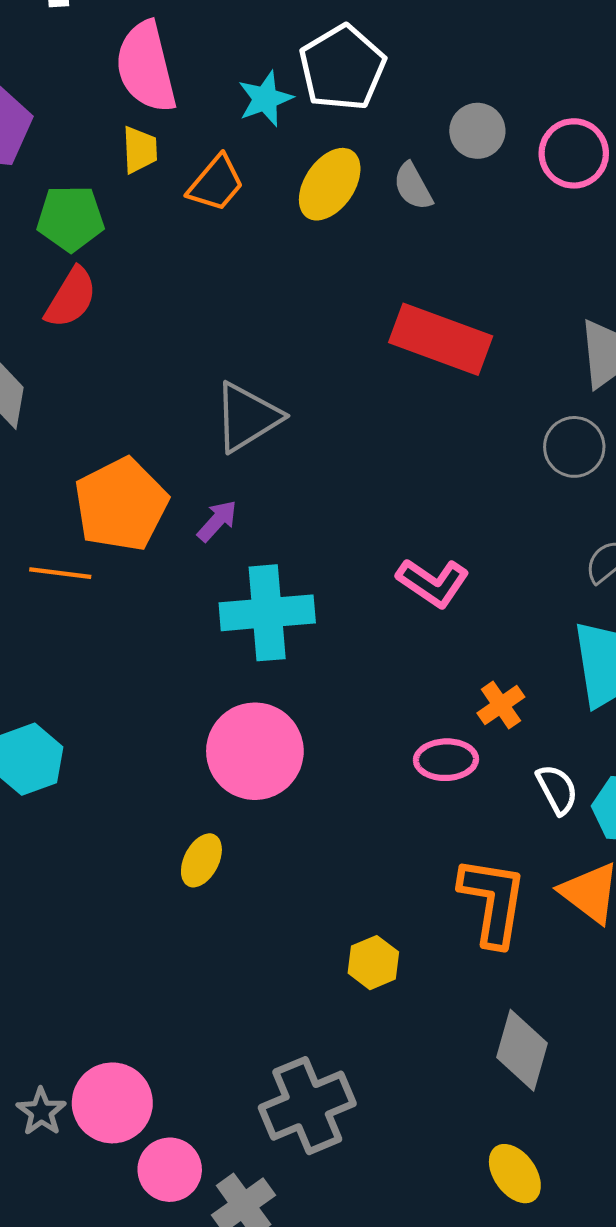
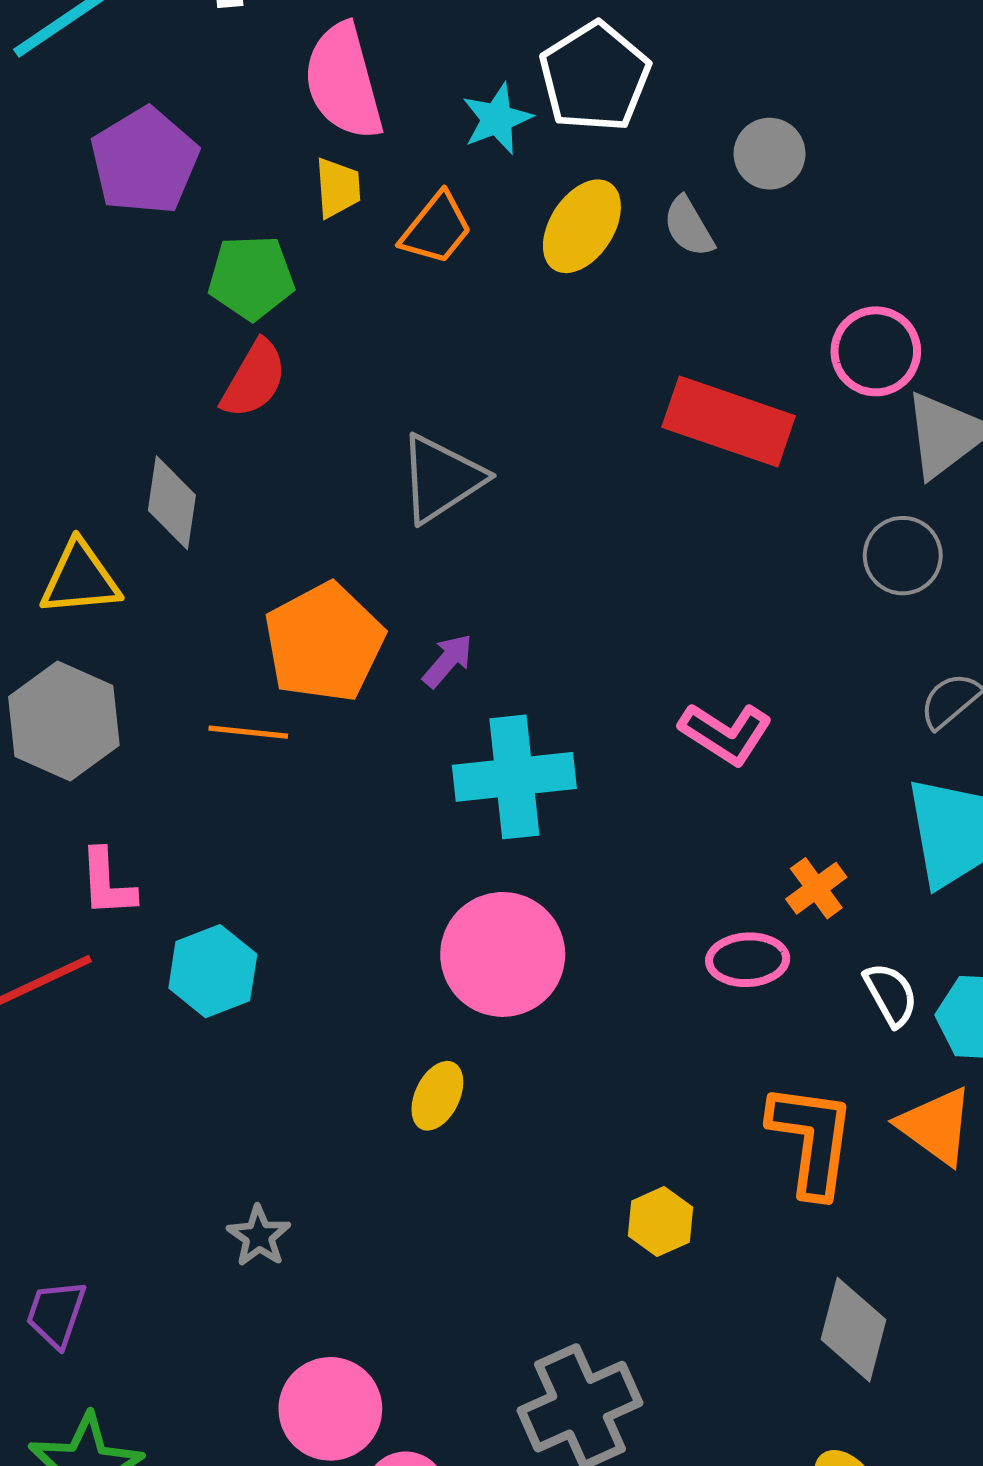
pink circle: (574, 153) -> (876, 351), moved
gray triangle: (247, 417) -> (441, 479), moved
gray star: (41, 1112) -> (259, 1236), moved

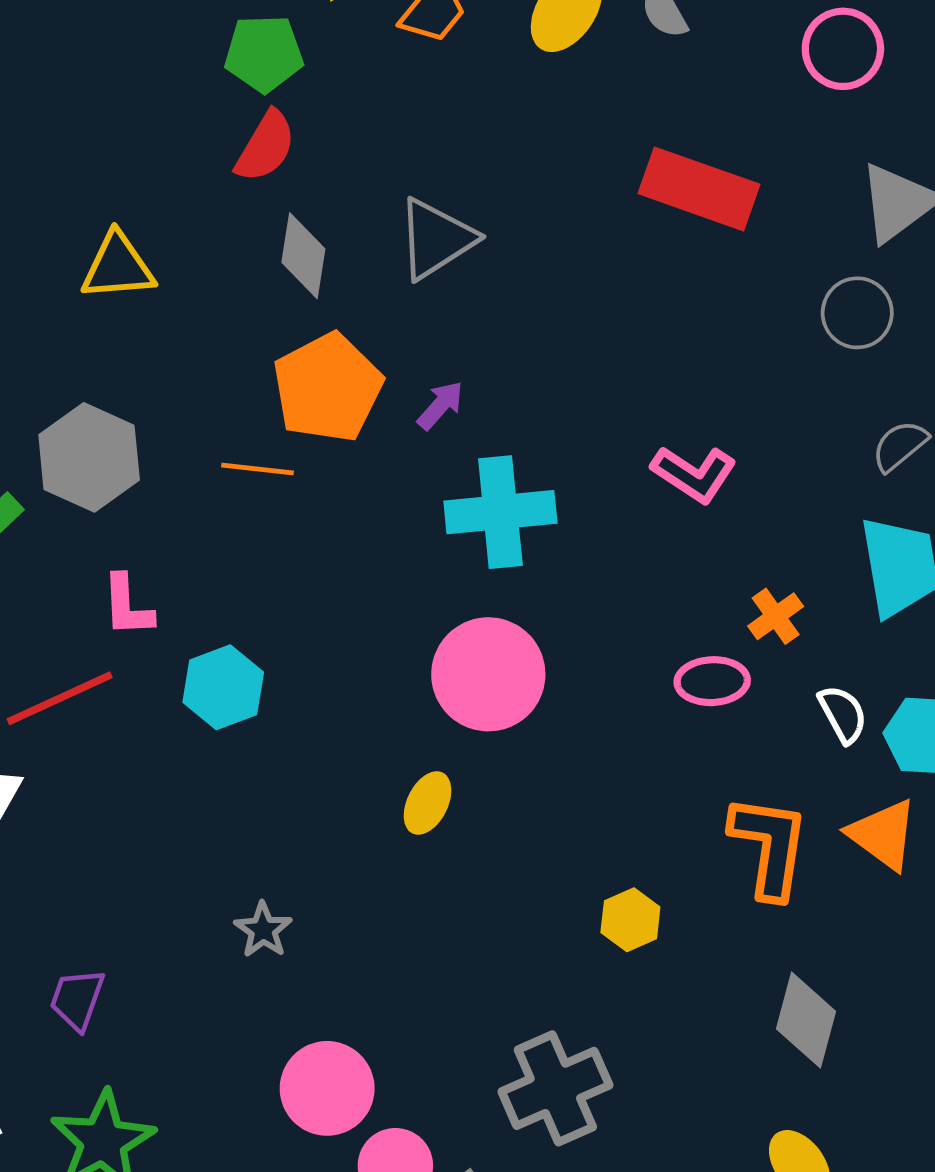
pink circle: (876, 351) -> (843, 49), moved
gray diamond: (172, 503) -> (303, 256), moved
yellow triangle: (80, 579) -> (118, 267), moved

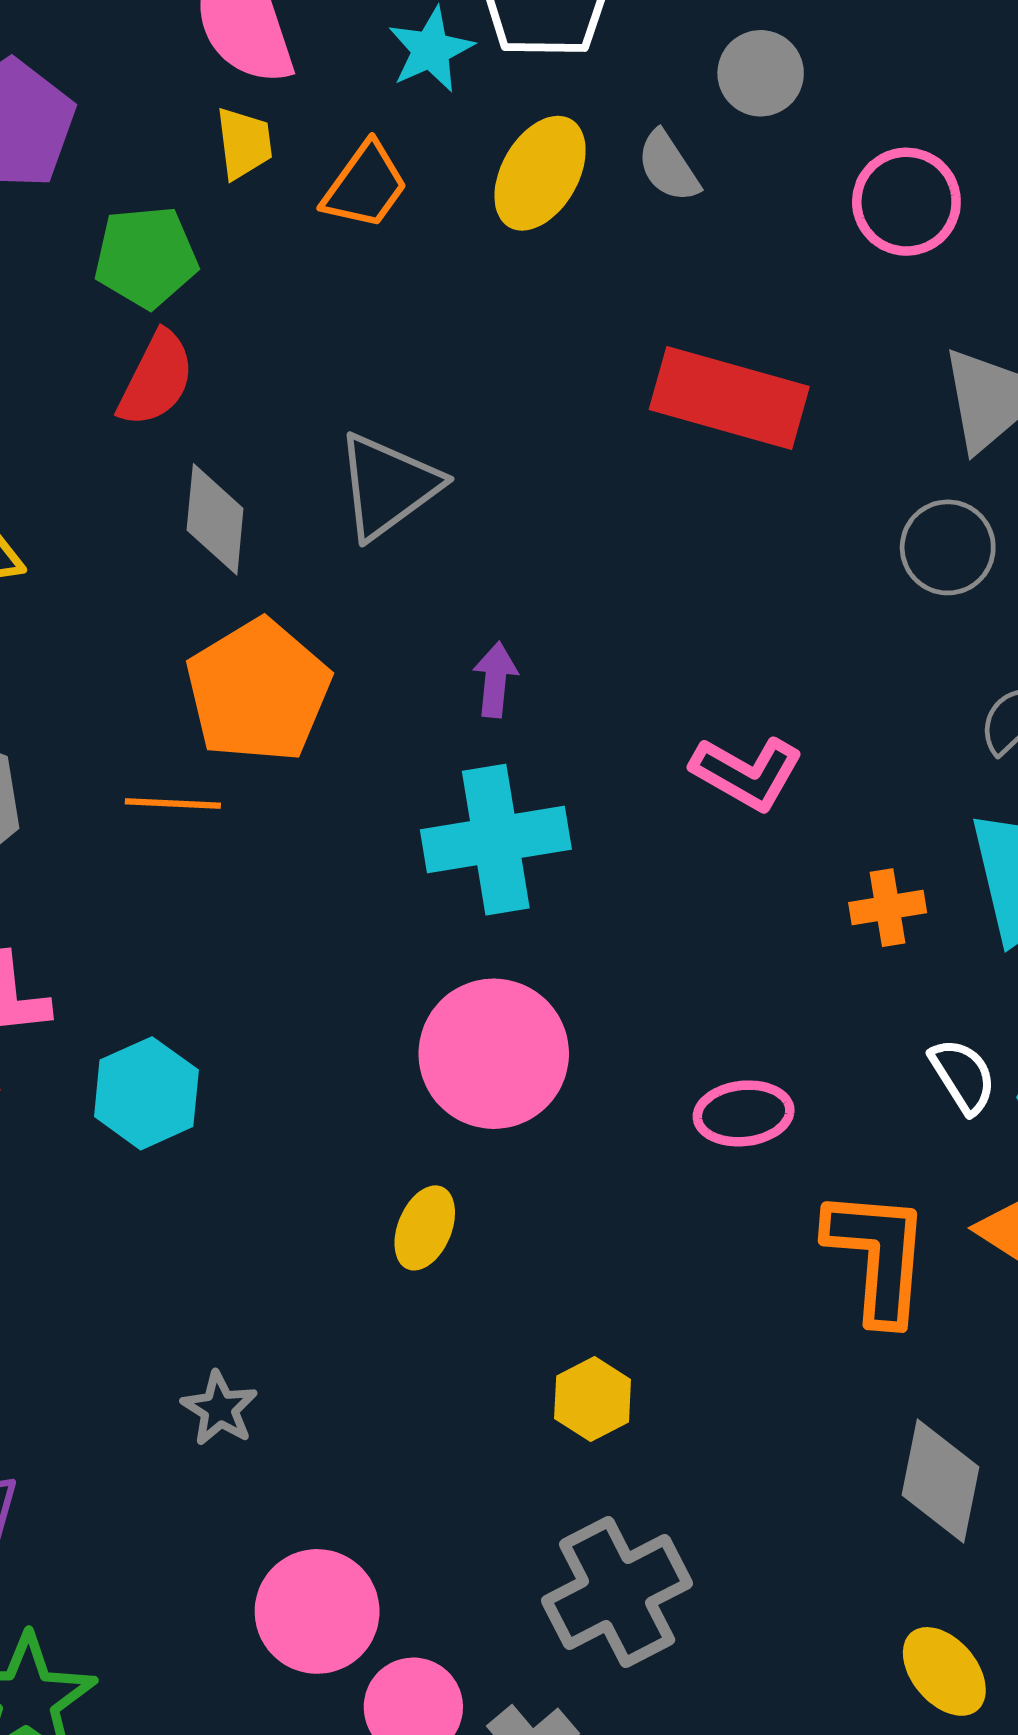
purple arrow: (440, 405) -> (495, 680), moved, turned -32
orange cross: (776, 616) -> (888, 908), moved, turned 30
pink ellipse: (712, 681) -> (744, 1113), moved
yellow hexagon: (630, 920) -> (593, 1399), moved

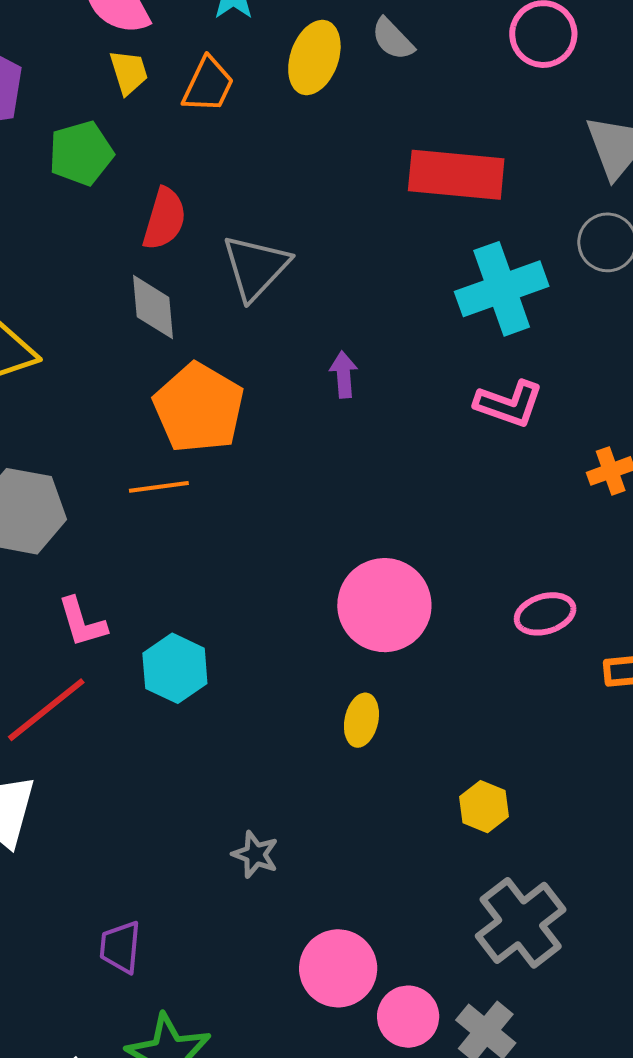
red semicircle: (156, 379) -> (164, 219), moved
cyan cross: (496, 840) -> (502, 289), moved

